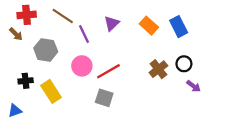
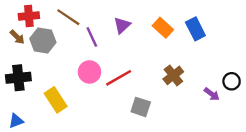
gray hexagon: (46, 50) -> (43, 40), moved
black circle: (184, 64) -> (232, 81), moved
black cross: (26, 81) -> (18, 78), moved, size x1.5
gray square: (104, 98) -> (141, 107), moved

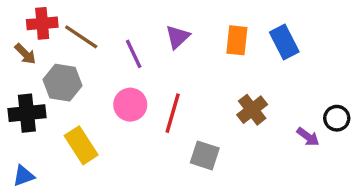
brown line: (68, 17) -> (81, 37), moved
orange rectangle: (163, 28) -> (237, 40), turned 54
gray hexagon: (43, 40) -> (63, 83), moved
red line: (119, 78) -> (173, 113), turned -44

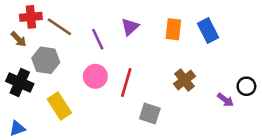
black cross: (27, 113) -> (20, 83), turned 30

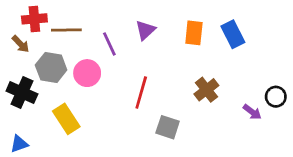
brown line: (59, 27) -> (66, 30), turned -35
pink circle: (95, 76) -> (87, 73), moved

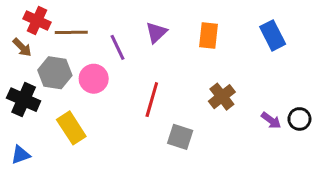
red cross: (34, 19) -> (37, 21), turned 30
blue rectangle: (233, 34) -> (273, 35), moved
black circle: (276, 97) -> (299, 119), moved

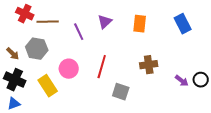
brown arrow: (22, 47) -> (13, 54), moved
pink circle: (94, 79) -> (69, 69), moved
brown cross: (222, 97) -> (149, 65), turned 30
black cross: (24, 100) -> (15, 80), moved

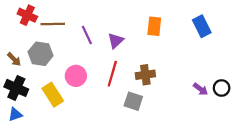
purple triangle: (105, 22) -> (116, 41), moved
brown cross: (149, 65) -> (145, 75), moved

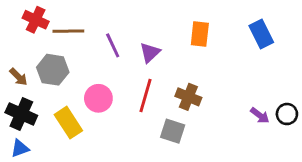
brown cross: (145, 75) -> (188, 97), turned 30

